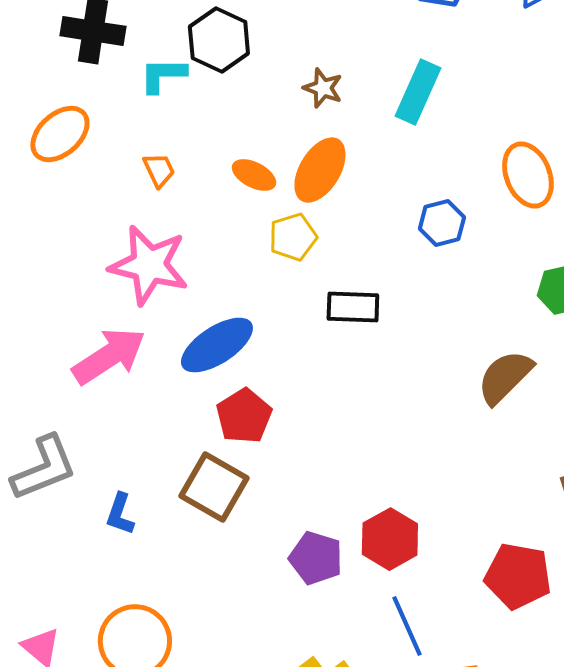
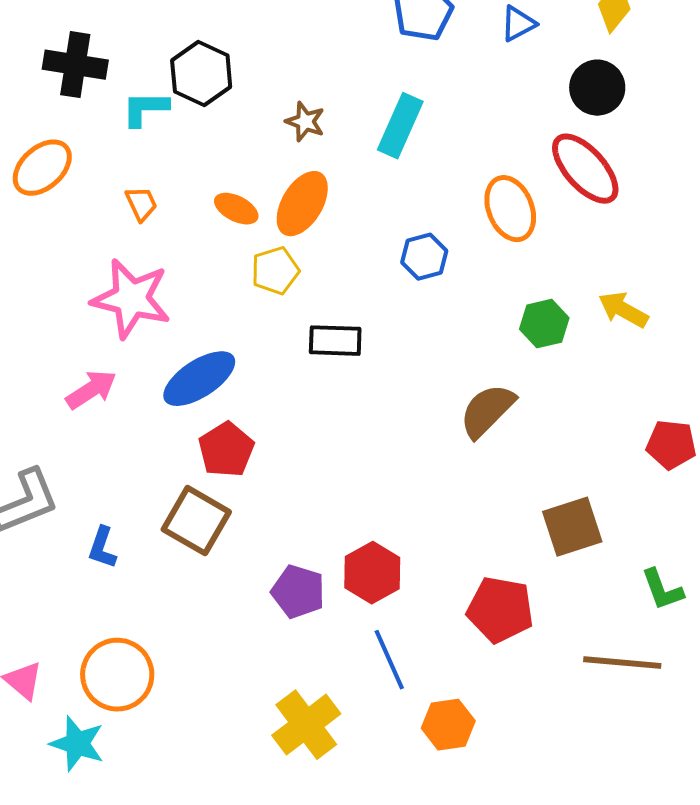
pink arrow: (109, 356) -> (91, 390), size x0.7

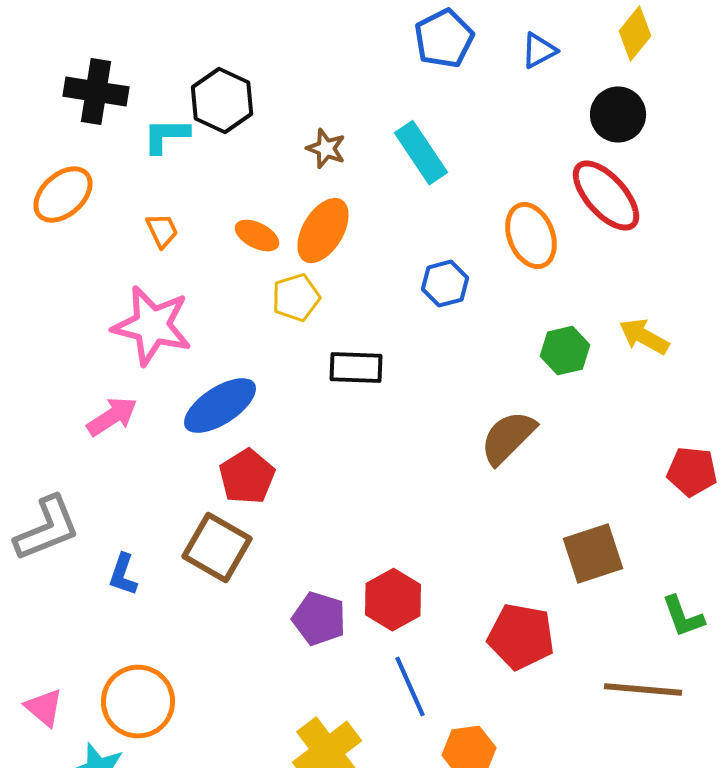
cyan rectangle: (400, 126) -> (421, 153), turned -58

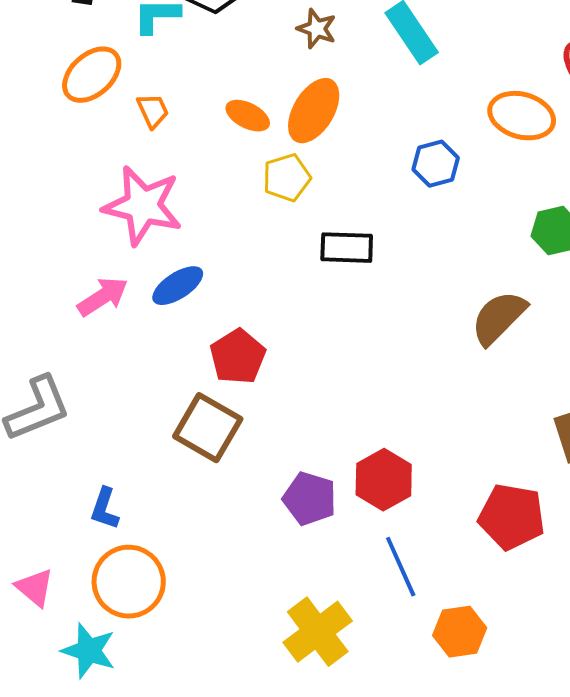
orange ellipse: (63, 195) -> (92, 75), moved
orange ellipse: (531, 236) -> (522, 116), turned -52
blue ellipse: (220, 406) -> (178, 286), moved, size x0.7
blue L-shape: (123, 575) -> (105, 509), moved

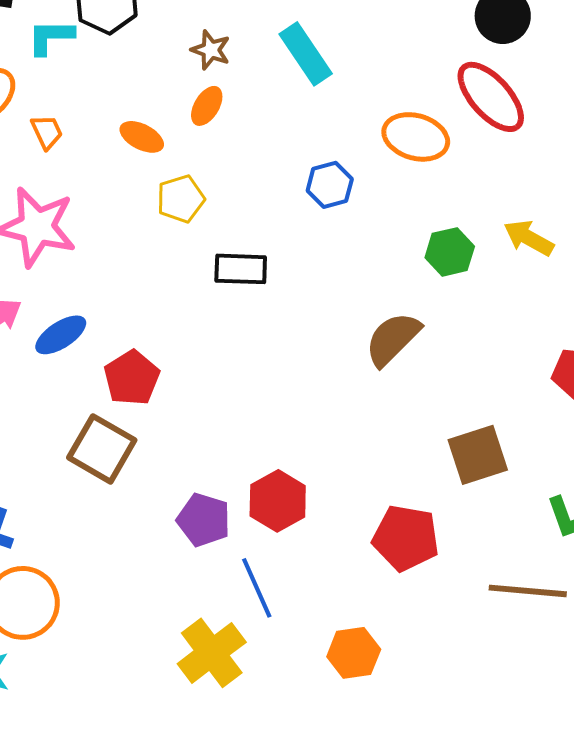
orange ellipse: (314, 111) -> (207, 106), moved, size x0.6
blue ellipse: (178, 286) -> (61, 335), moved
blue line: (401, 567) -> (257, 588), moved

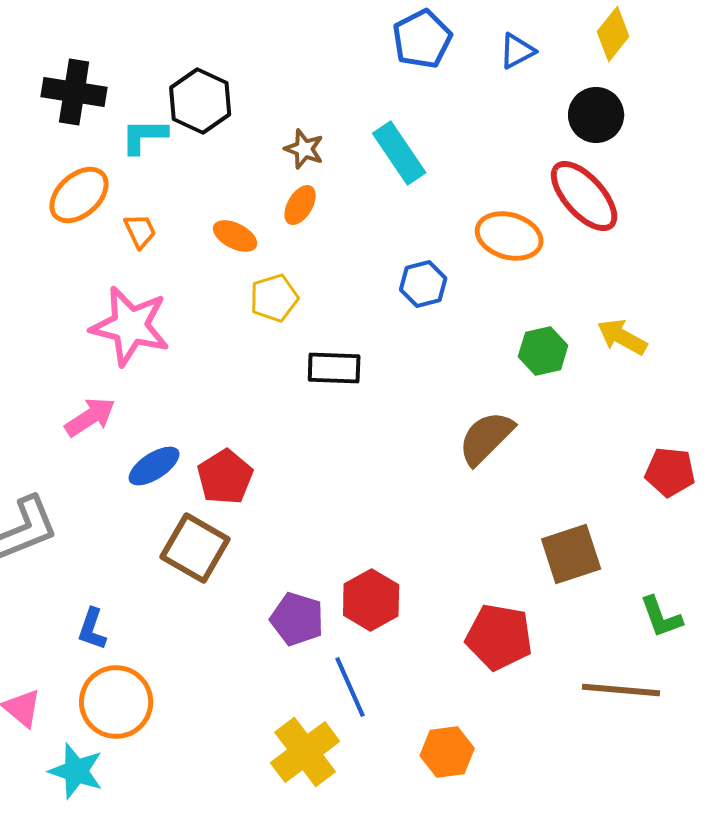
blue ellipse: (61, 335) -> (154, 466), moved

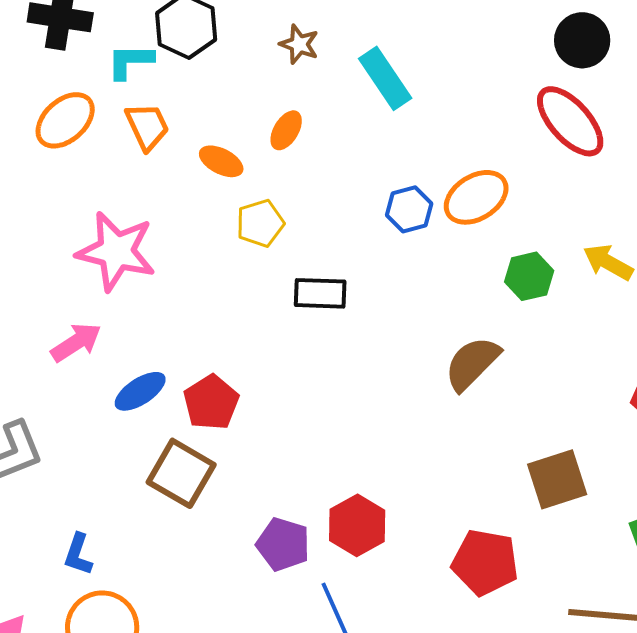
brown star: (304, 149) -> (299, 44), moved
orange trapezoid: (140, 231) -> (147, 126), moved, size x1.4
orange ellipse: (509, 236) -> (476, 197), moved, turned -48

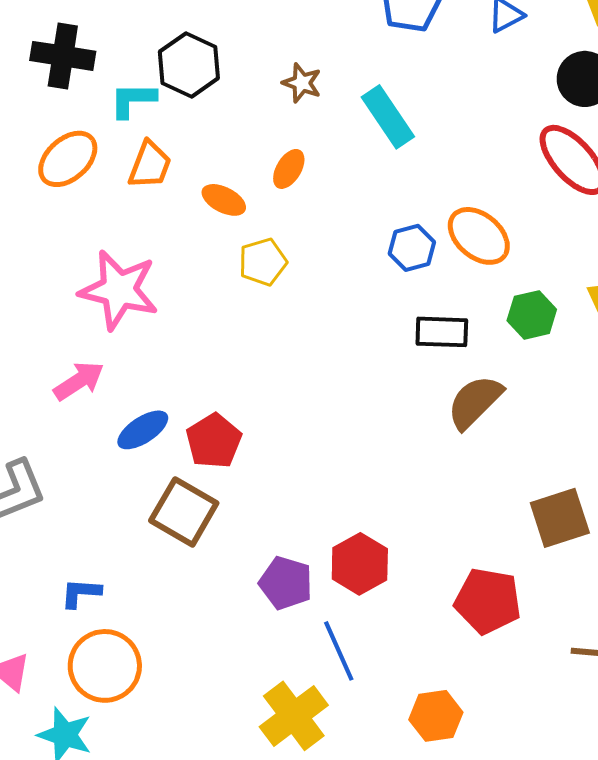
orange trapezoid: (147, 126) -> (150, 165), turned 46
orange ellipse: (476, 197) -> (479, 236), turned 72
black rectangle: (320, 293) -> (442, 332), moved
blue L-shape: (78, 554) -> (81, 593), turned 75

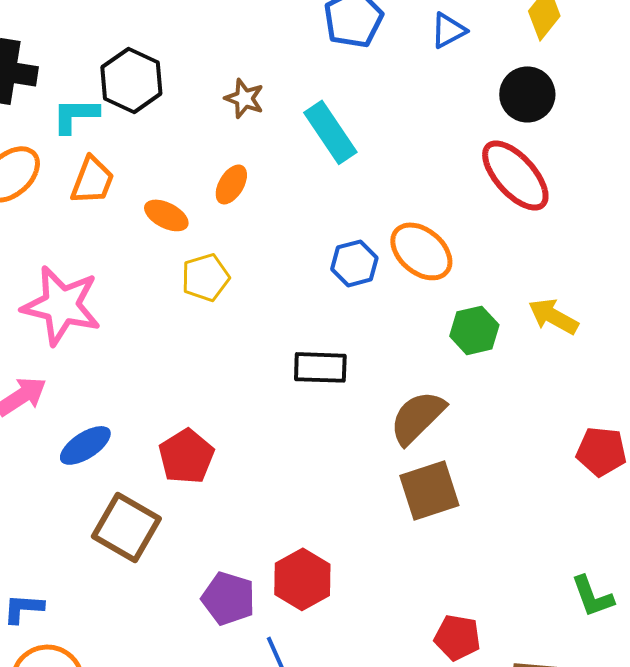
black rectangle: (442, 332) -> (320, 367), moved
red pentagon: (214, 441) -> (186, 456), moved
brown square: (560, 518) -> (429, 490), moved
red pentagon: (488, 601) -> (457, 637), moved, size x0.7

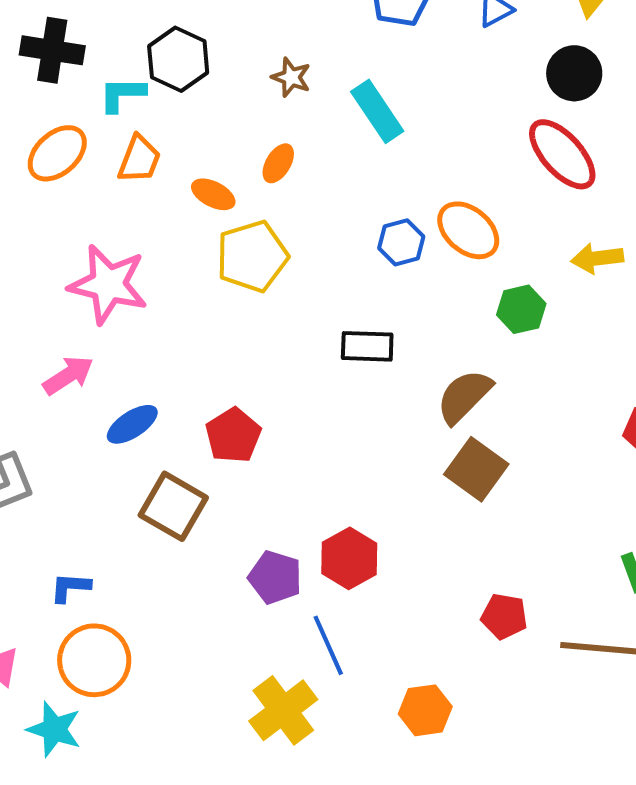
yellow pentagon: (205, 277) -> (252, 256), size x1.5
yellow arrow: (553, 316) -> (597, 258), moved, turned -36
brown square: (429, 490) -> (476, 469), turned -36

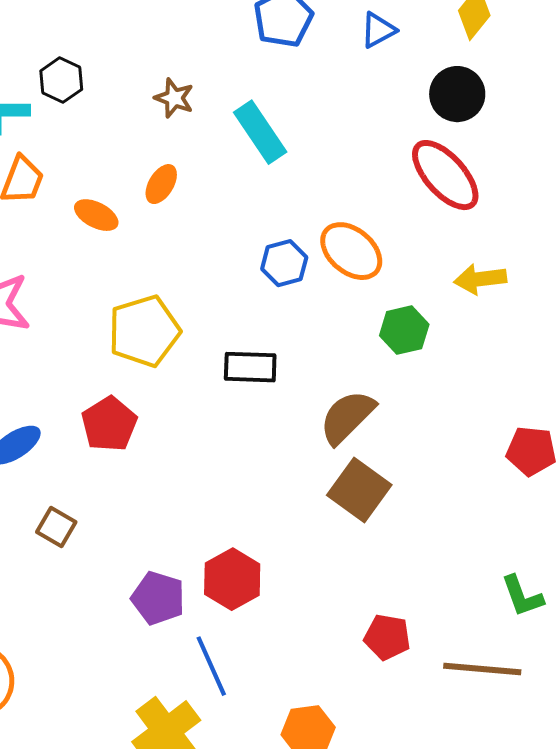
black hexagon: (178, 59) -> (61, 80), size x0.7
yellow pentagon: (252, 256) -> (144, 331), moved
red pentagon: (233, 435) -> (109, 424), moved
brown square: (173, 506) -> (56, 527), size x0.6

